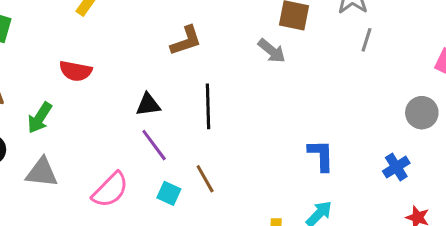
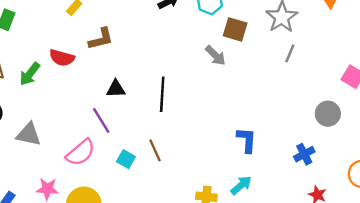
brown L-shape: (186, 41) -> (101, 39), moved
green arrow: (40, 118) -> (30, 74), moved
purple line: (154, 145) -> (101, 120), moved

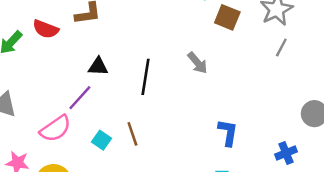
gray arrow: (215, 56) -> (197, 63), moved
purple line: (101, 120) -> (80, 98), turned 68

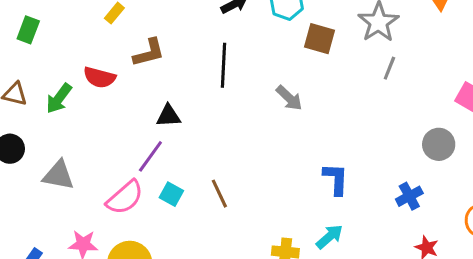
black line: (146, 77) -> (224, 65), moved
cyan square: (102, 140) -> (171, 194), moved

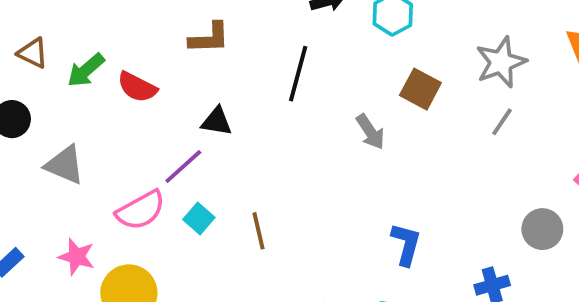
brown square: (319, 39) -> (420, 89), moved
red semicircle: (99, 77) -> (137, 87), moved

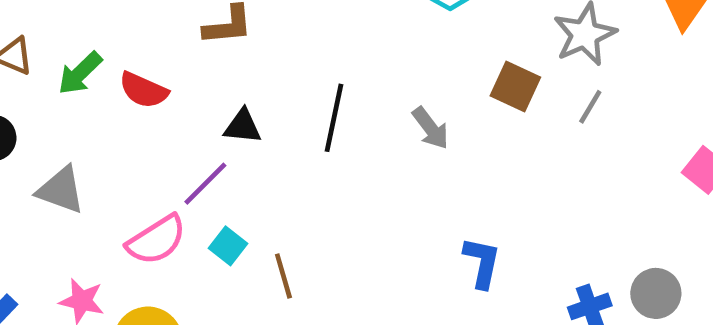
black line: (298, 74) -> (334, 118), moved
brown square: (420, 89) -> (515, 87), moved
gray circle: (542, 229) -> (656, 293), moved
brown line: (258, 231) -> (283, 276), moved

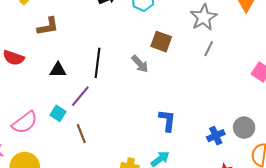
brown square: (515, 87) -> (161, 42), moved
purple line: (205, 184) -> (80, 96), moved
cyan square: (228, 246) -> (58, 113), moved

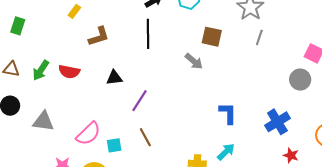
black line: (97, 63) -> (148, 34), moved
cyan square: (58, 113) -> (114, 145), moved, turned -35
gray circle: (244, 128) -> (300, 80), moved
blue cross: (216, 136) -> (277, 122), size x1.4

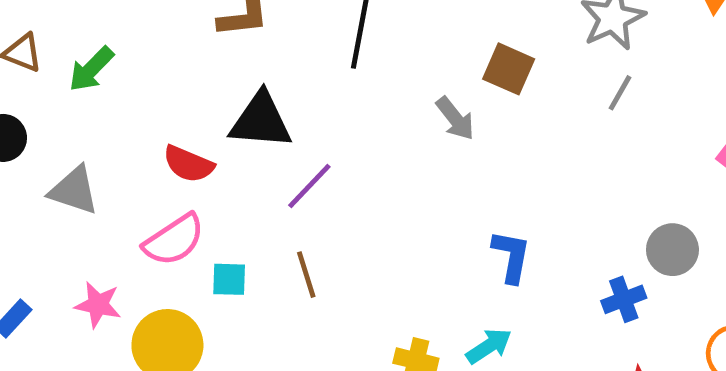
red semicircle: (69, 72) -> (188, 164), moved
black triangle: (114, 78) -> (261, 121), size x1.6
gray circle: (300, 80) -> (672, 250), moved
blue cross: (277, 122) -> (624, 299), size x0.7

